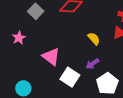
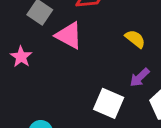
pink triangle: (51, 57) -> (69, 35), moved

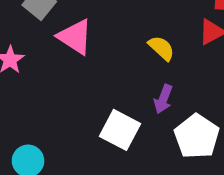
purple arrow: (140, 77) -> (163, 99), turned -30

